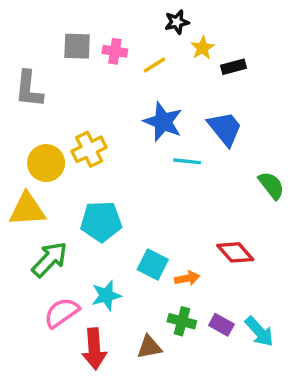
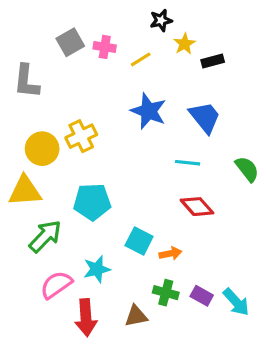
gray square: (77, 46) -> (70, 42), turned -32
cyan line: (187, 161) -> (188, 163), moved
red diamond: (235, 252) -> (197, 207), moved

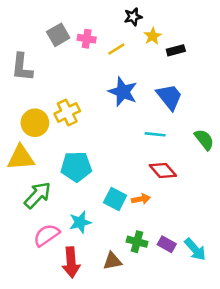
orange arrow: (170, 253) -> (141, 199), moved

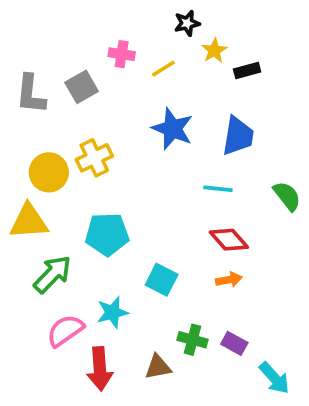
gray square: (58, 35) -> (82, 87), moved
blue trapezoid: (169, 97) -> (238, 136), turned 48
orange arrow: (141, 199) -> (229, 280), moved
cyan arrow: (195, 249) -> (274, 378), moved

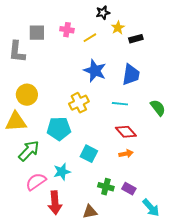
gray square: (82, 87) -> (37, 33), moved, turned 30
yellow cross: (94, 158) -> (79, 103), moved
brown triangle: (158, 367) -> (90, 212), moved

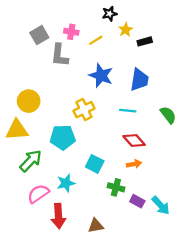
gray square: (37, 33) -> (39, 35), turned -30
gray L-shape: (17, 52) -> (60, 55), moved
green cross: (106, 187) -> (116, 187), moved
cyan arrow: (151, 208) -> (161, 205), moved

